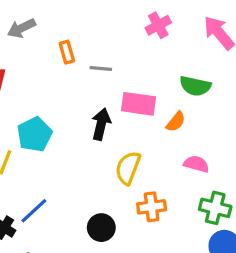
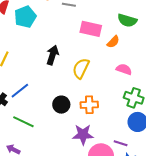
black arrow: (101, 124) -> (53, 55), moved
cyan pentagon: (35, 134) -> (25, 17), moved
orange cross: (152, 207) -> (89, 105), moved

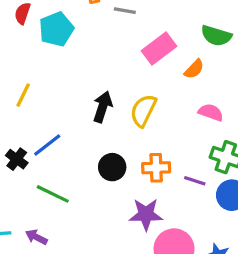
pink rectangle: (91, 29) -> (159, 48), turned -50
black arrow: (53, 55) -> (103, 107), moved
purple line: (121, 143) -> (195, 181), moved

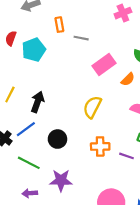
black arrow: (103, 107) -> (38, 102), moved
black circle: (112, 167) -> (57, 139), moved
purple star: (146, 214) -> (61, 180), moved
purple arrow: (36, 237) -> (30, 193), moved, turned -32

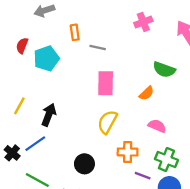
pink rectangle: (104, 65) -> (106, 83), moved, turned -55
black circle: (57, 139) -> (84, 164), moved
orange cross: (100, 146) -> (128, 152), moved

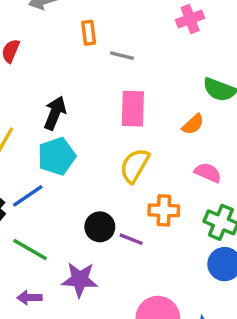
cyan pentagon: (46, 59) -> (57, 156), moved
black arrow: (49, 115) -> (55, 113), moved
purple line: (143, 176) -> (131, 239), moved

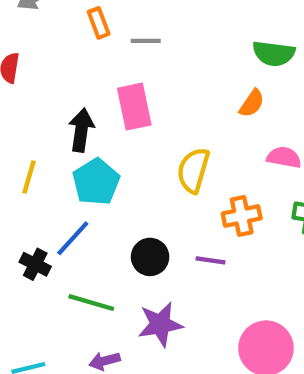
pink rectangle: (133, 109) -> (134, 107), moved
black circle: (100, 227) -> (150, 257), moved

